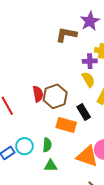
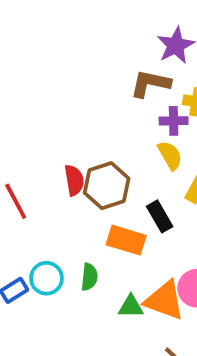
brown L-shape: (66, 35) -> (150, 83), moved
green triangle: (51, 166) -> (131, 307), moved

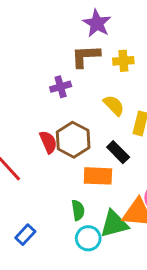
purple cross: (174, 121) -> (61, 87), moved
cyan circle: (46, 278) -> (88, 238), moved
green triangle: (131, 307) -> (114, 224), size x1.5

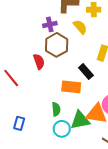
yellow semicircle: (114, 105) -> (80, 27), moved
brown hexagon: (73, 140) -> (57, 45), moved
blue rectangle: (25, 235) -> (19, 123), turned -32

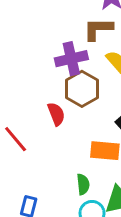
purple cross: (50, 24) -> (71, 59), size x1.5

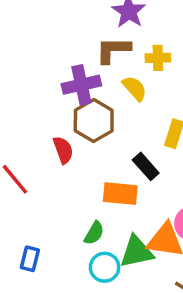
green semicircle: (83, 184) -> (94, 233), turned 36

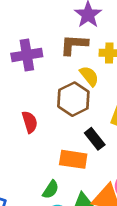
purple cross: (81, 85) -> (27, 55), moved
brown hexagon: (94, 120) -> (73, 99), moved

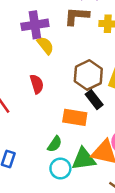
yellow semicircle: (89, 76) -> (45, 45), moved
brown hexagon: (73, 99) -> (88, 75), moved

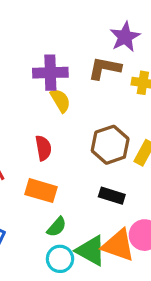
black rectangle: (94, 100) -> (112, 196), moved, turned -42
orange rectangle: (75, 117) -> (41, 191), moved
green triangle: (84, 159) -> (91, 251), turned 30

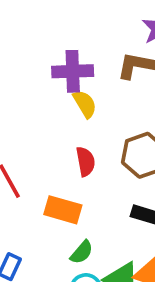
red semicircle: (43, 148) -> (86, 162), moved

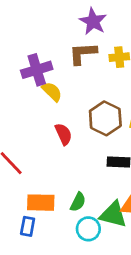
orange rectangle: (63, 210) -> (41, 203), moved

